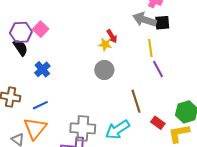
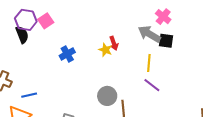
blue cross: (42, 69) -> (67, 54), moved
purple line: (158, 69) -> (152, 85), turned -36
gray circle: (104, 70) -> (107, 96), moved

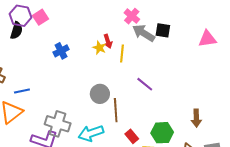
pink cross: (163, 17) -> (132, 16), moved
black semicircle: (22, 35) -> (16, 30), turned 36
black square: (166, 41) -> (163, 30), moved
yellow line: (149, 63) -> (122, 53), moved

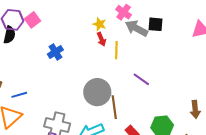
yellow star: (99, 48) -> (99, 24), moved
gray circle: (100, 94) -> (97, 92), size x1.4

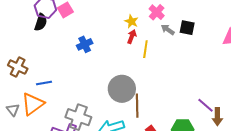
gray arrow: (136, 28) -> (168, 30), size x0.6
red arrow: (101, 39) -> (132, 37), turned -144
purple line: (141, 79) -> (206, 105), moved

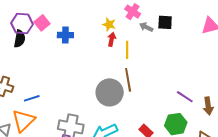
blue cross: (85, 44) -> (65, 35), moved, turned 35
purple line: (206, 105) -> (185, 97), moved
brown line: (137, 106) -> (128, 80), moved

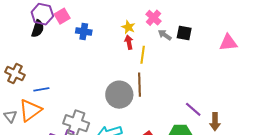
red arrow: (112, 39) -> (129, 42), turned -32

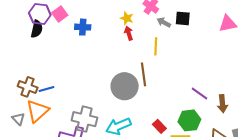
yellow line: (143, 55) -> (156, 46), moved
brown cross: (15, 74) -> (28, 87), moved

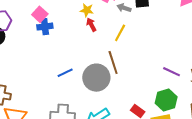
pink square: (60, 14) -> (40, 14), moved
yellow line: (156, 46) -> (120, 33), turned 36
blue line: (47, 89) -> (65, 73), moved

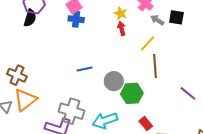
brown line: (113, 62) -> (155, 66), moved
gray circle: (96, 78) -> (114, 81), size x0.7
green hexagon: (166, 100) -> (132, 93), moved

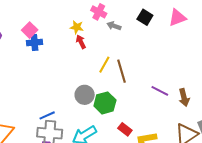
black square: (176, 17) -> (145, 17), moved, turned 35
yellow line: (148, 43) -> (104, 65), moved
blue line: (85, 69) -> (47, 115), moved

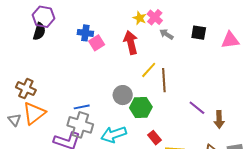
black square: (145, 17) -> (199, 33), turned -35
yellow star: (77, 27) -> (140, 18), moved
pink square: (30, 30) -> (97, 43), moved
red arrow: (81, 42) -> (131, 42), size x1.6

